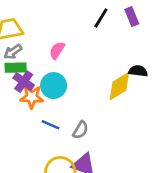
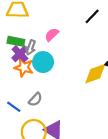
gray arrow: (13, 52) -> (31, 47), moved, turned -48
blue line: (50, 125) -> (14, 107), moved
gray semicircle: (80, 130) -> (35, 99), moved

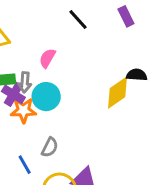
black line: (92, 16) -> (78, 20), moved, turned -70
blue line: (14, 107) -> (25, 165), turned 40

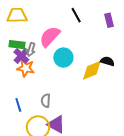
pink semicircle: (47, 58) -> (50, 37), size x1.6
cyan circle: (46, 97) -> (63, 58), moved
gray semicircle: (50, 147) -> (46, 101), moved, turned 144

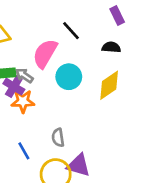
black line: (76, 15) -> (71, 31), moved
gray arrow: (31, 49) -> (24, 76), turned 120
black semicircle: (107, 61) -> (111, 47), moved

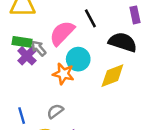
black semicircle: (111, 47) -> (123, 42), size x1.6
orange star: (23, 101) -> (63, 74), moved
gray semicircle: (58, 138) -> (55, 111), turned 49

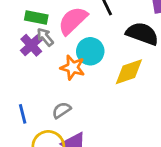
green rectangle: (22, 42) -> (36, 17), moved

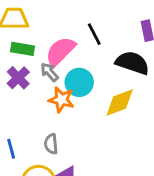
gray arrow: (45, 37) -> (49, 72), moved
gray semicircle: (61, 110) -> (51, 144), turned -60

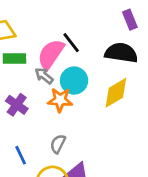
black line: (94, 34) -> (71, 43), moved
purple cross: (18, 78) -> (17, 105), moved
gray semicircle: (51, 144) -> (58, 144), turned 42

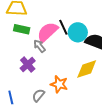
cyan circle: (74, 81) -> (78, 32), moved
orange star: (60, 100) -> (59, 84), moved
purple cross: (17, 105) -> (28, 65), moved

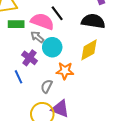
pink semicircle: (48, 32) -> (42, 21), turned 75
cyan circle: (78, 32) -> (52, 47), moved
blue line: (11, 97) -> (19, 77), moved

